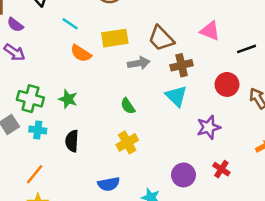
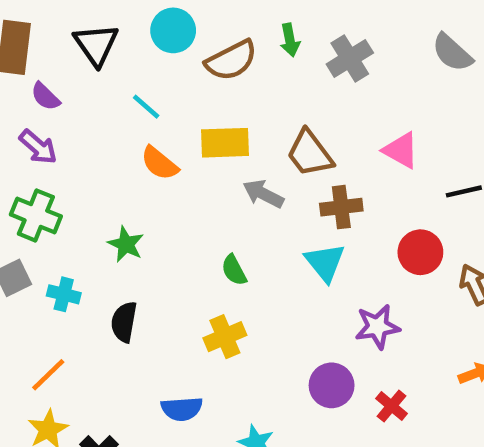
gray arrow: (139, 63) -> (263, 194), turned -150
green cross: (30, 99) -> (36, 215), moved
purple circle: (183, 175) -> (332, 385), moved

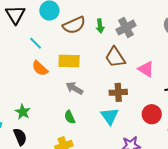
green arrow: (290, 40) -> (100, 26), moved
brown trapezoid: (310, 153) -> (115, 57), moved
gray arrow: (263, 194) -> (74, 88), moved
green star: (126, 244) -> (23, 112), moved
black semicircle: (124, 322) -> (20, 137), turned 144

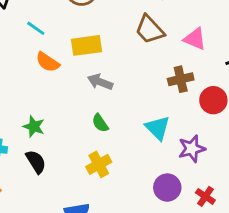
brown cross: (118, 92) -> (181, 79), moved
cyan triangle: (110, 116) -> (158, 128), moved

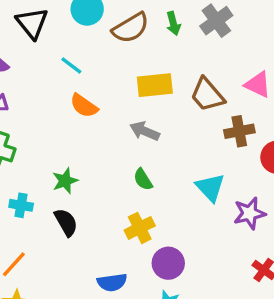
brown trapezoid: (150, 30) -> (207, 95), moved
yellow rectangle: (86, 45) -> (155, 85), moved
green star: (34, 127) -> (65, 181), turned 30
purple circle: (167, 188) -> (168, 263), moved

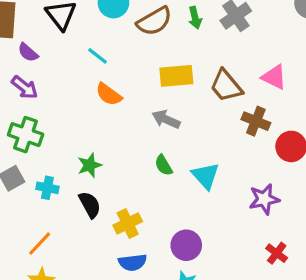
brown cross: (239, 131) -> (256, 121), turned 32
cyan triangle: (210, 187) -> (205, 176), moved
yellow cross: (140, 228) -> (128, 223), moved

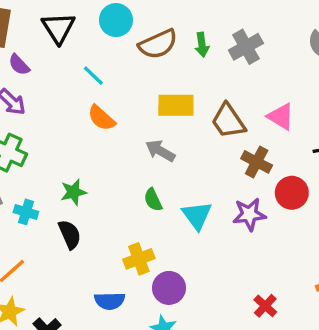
purple star: (264, 199) -> (249, 214), moved
yellow cross: (128, 223) -> (139, 259), moved

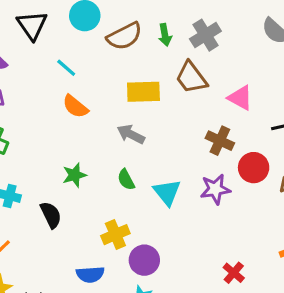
brown trapezoid: (228, 121) -> (191, 78), moved
green star: (74, 192) -> (74, 175), moved

